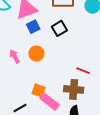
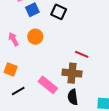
black square: (59, 28) -> (59, 12), turned -35
orange square: (39, 90) -> (11, 69), moved

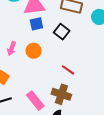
pink arrow: (13, 39) -> (12, 49), turned -144
red line: (82, 54) -> (68, 70), moved

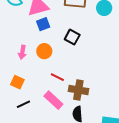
black square: (62, 32) -> (72, 37), moved
red line: (68, 70) -> (57, 77), moved

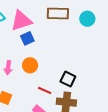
black square: (72, 37) -> (68, 79), moved

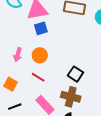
red line: (45, 90) -> (38, 77), moved

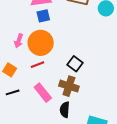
orange circle: (40, 55) -> (41, 43), size x1.6
red line: (38, 77) -> (38, 65), turned -56

